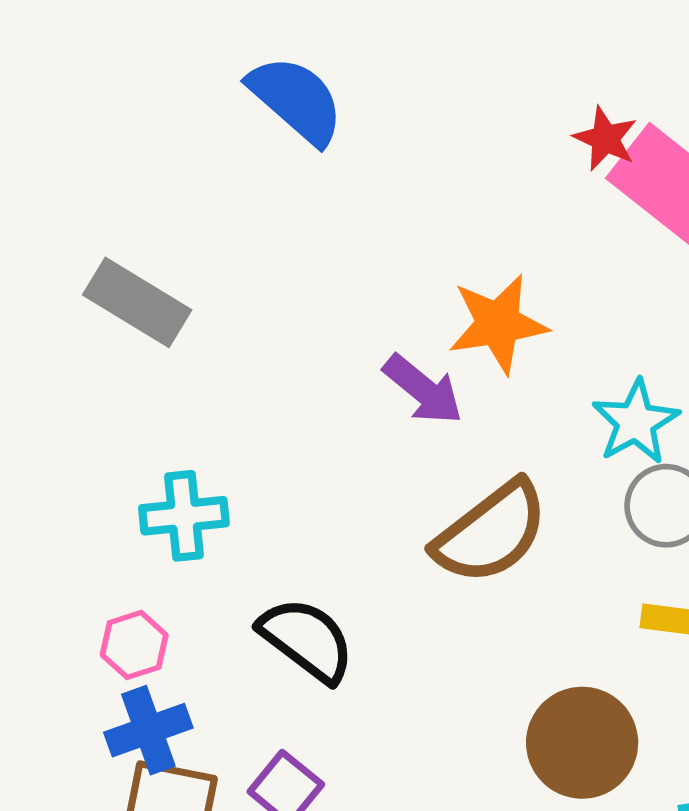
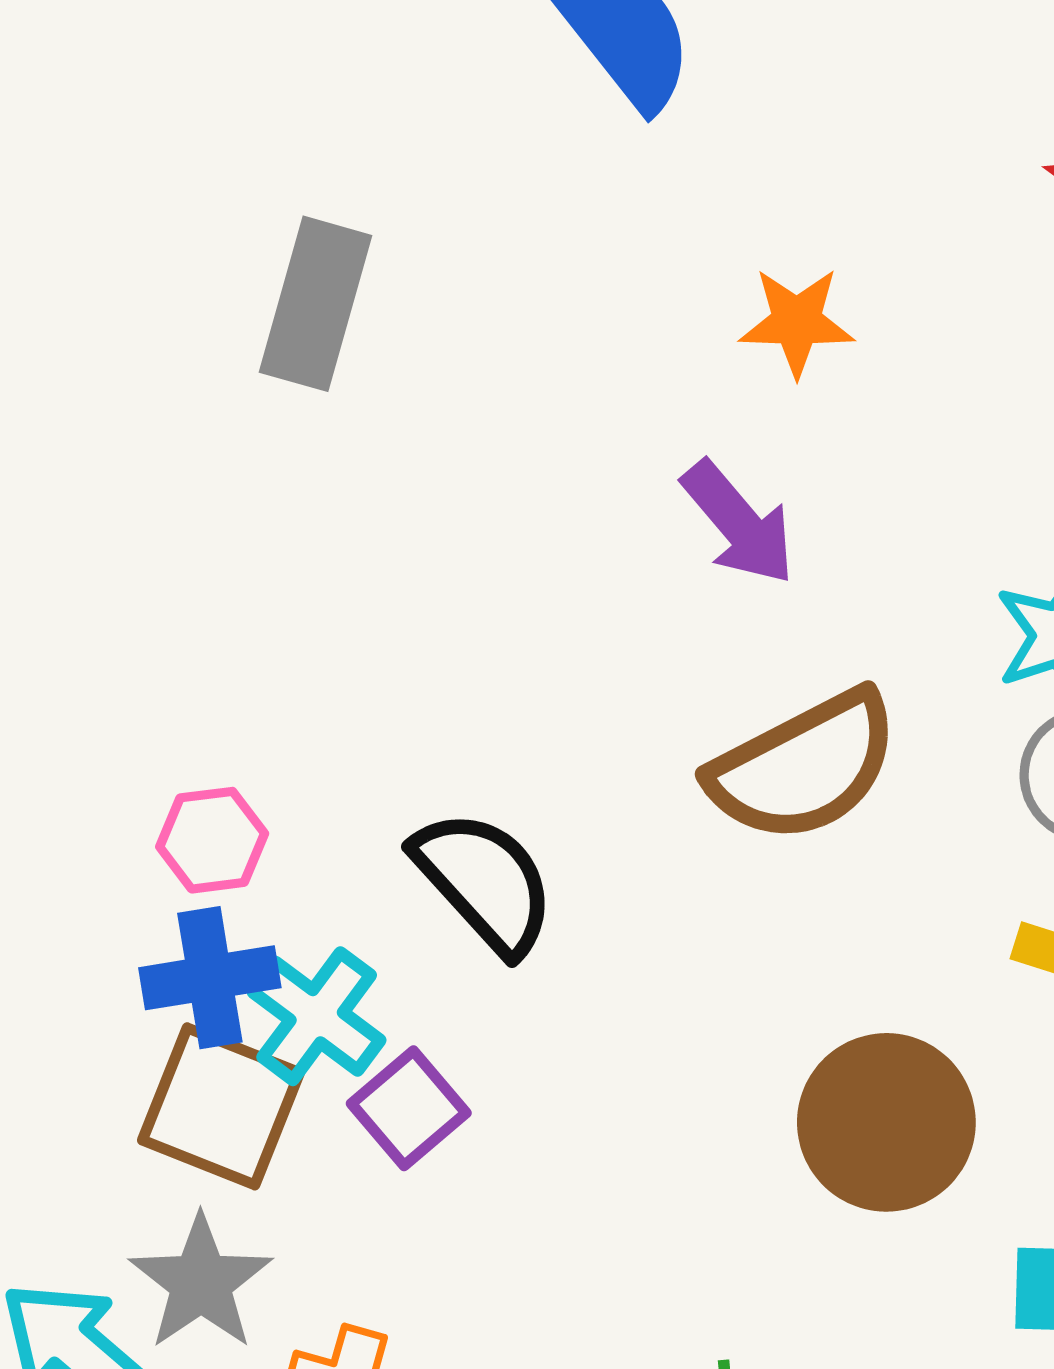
gray rectangle: (137, 302) -> (315, 304), turned 64
orange star: (498, 324) -> (797, 322), moved, size x0.7
cyan cross: (184, 516) -> (317, 1016), moved, turned 32

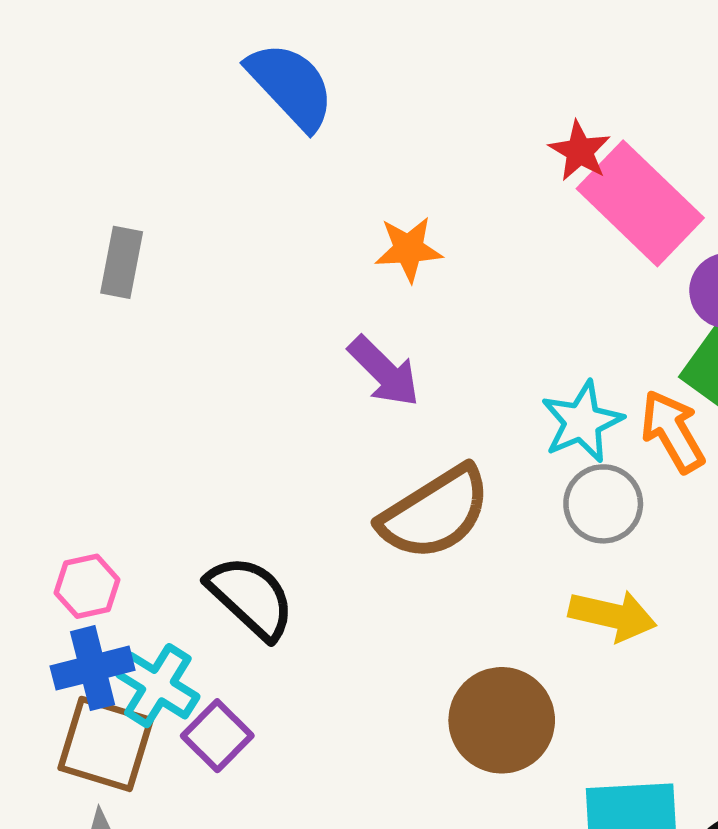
gray rectangle: (315, 304) -> (122, 262), size x0.7

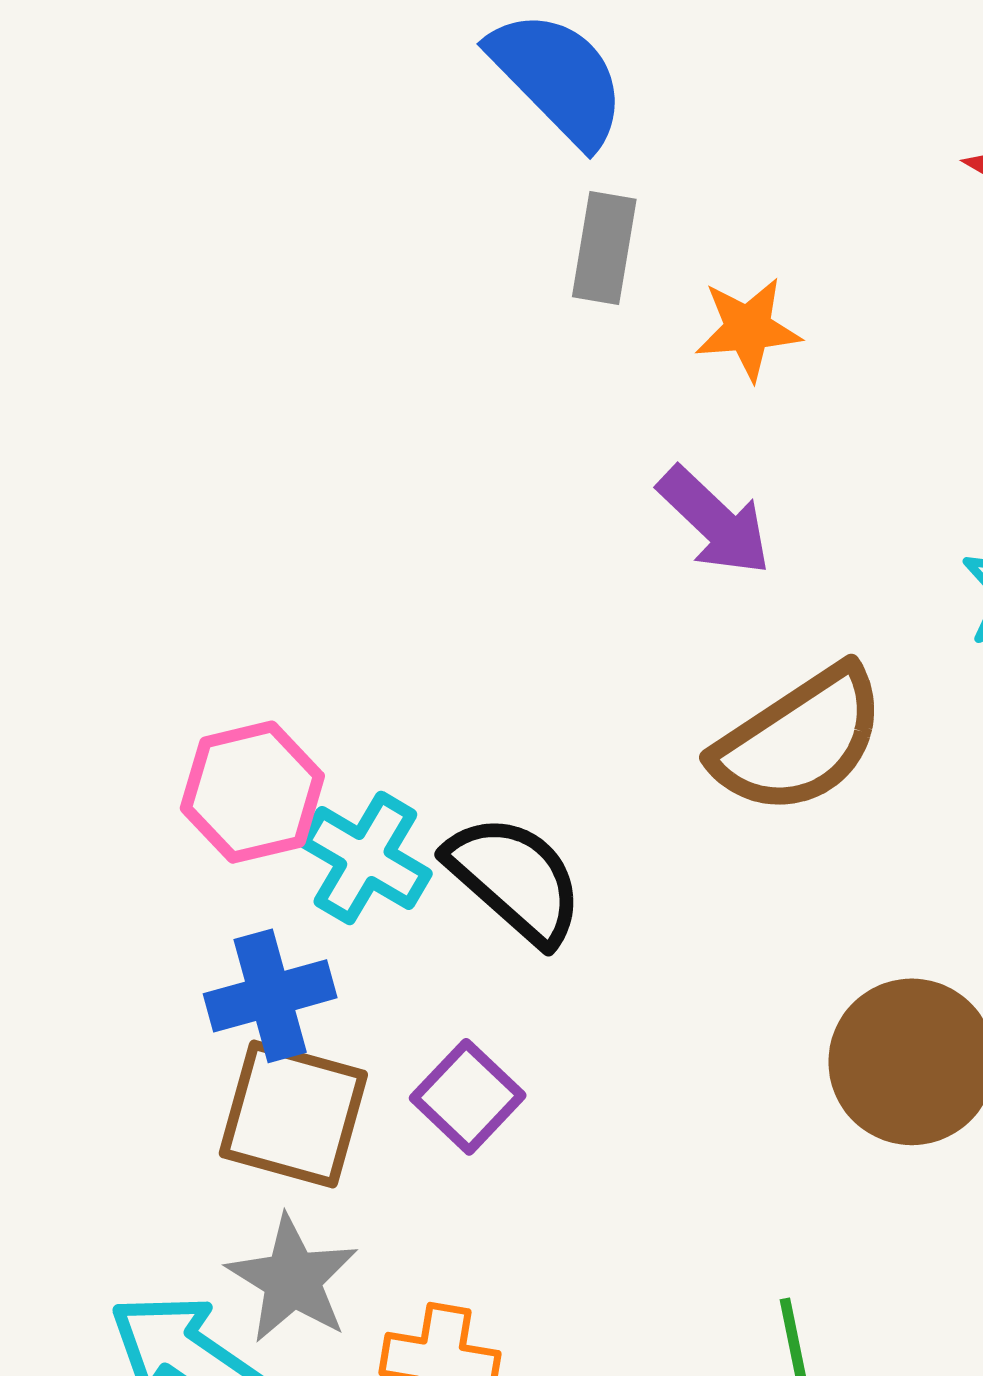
gray rectangle: (122, 262) -> (604, 248), moved
pink hexagon: (87, 586) -> (252, 792), moved, size x1.4
cyan cross: (158, 686) -> (365, 858), moved

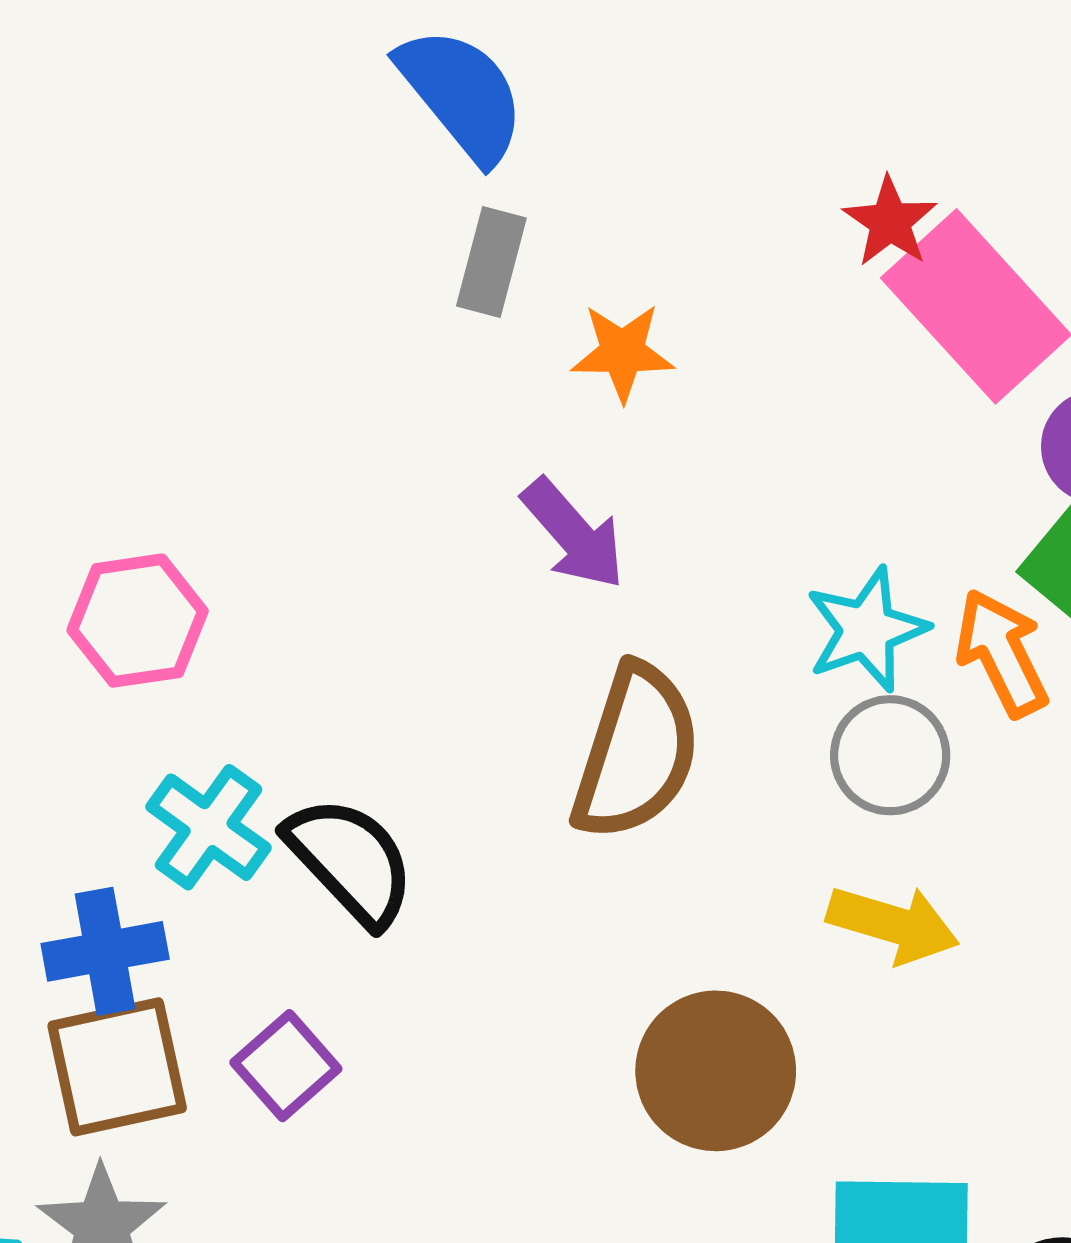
brown semicircle: (800, 740) -> (636, 752), turned -44
pink hexagon: (252, 792) -> (138, 621), moved
brown square: (293, 1114) -> (117, 1067), turned -33

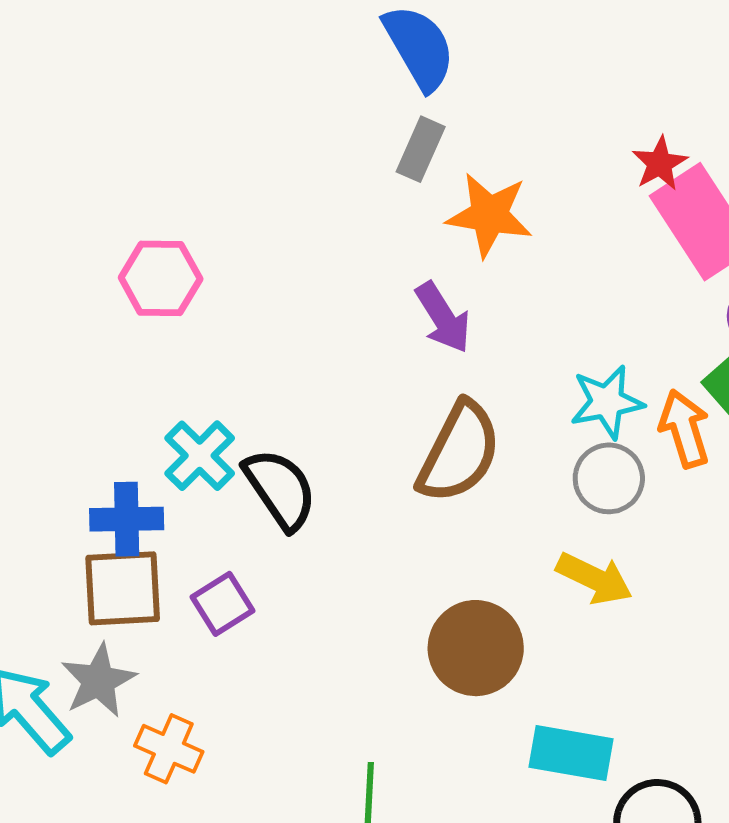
orange star: (622, 352) -> (489, 215), size x1.4
pink hexagon: (138, 621) -> (161, 278), moved

